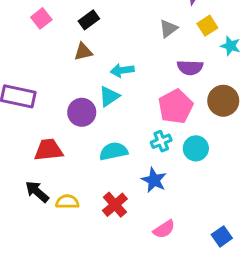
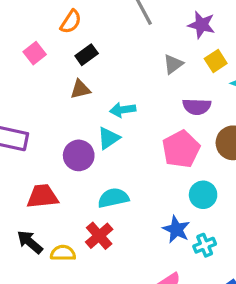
cyan cross: (161, 141) -> (205, 245), moved
blue star: (154, 180) -> (176, 229), moved
red cross: (115, 205) -> (99, 236), moved

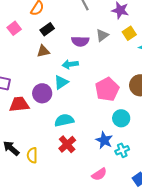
purple semicircle: (197, 107) -> (80, 41), moved
red trapezoid: (42, 196) -> (19, 104), moved
red cross: (99, 236) -> (67, 144), moved
yellow semicircle: (63, 253) -> (32, 155), turned -91

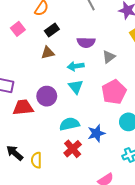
gray triangle: (102, 35) -> (109, 57), moved
cyan triangle: (61, 82) -> (76, 87), moved, turned -35
blue star: (104, 140) -> (96, 133), moved, turned 30

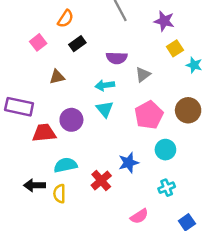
brown triangle: (48, 53) -> (57, 77), moved
cyan semicircle: (69, 124) -> (65, 165), moved
black arrow: (15, 153) -> (35, 185), turned -42

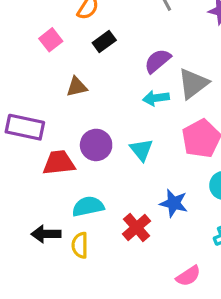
purple semicircle: (117, 58) -> (158, 61), turned 138
gray triangle: (143, 75) -> (193, 84), size x1.5
cyan arrow: (105, 85) -> (156, 98), moved
cyan triangle: (105, 109) -> (141, 150), moved
blue star: (129, 163) -> (174, 203), turned 30

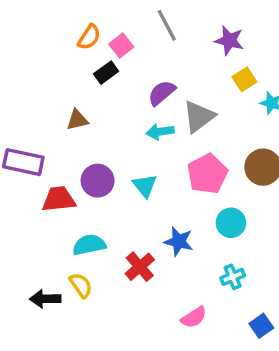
pink square: (51, 40) -> (121, 46), moved
black arrow: (46, 234) -> (45, 299), moved
yellow semicircle: (80, 245) -> (81, 285), turned 145

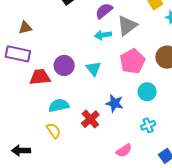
brown triangle: (77, 120) -> (25, 28), moved
black arrow: (45, 299) -> (21, 151), moved

